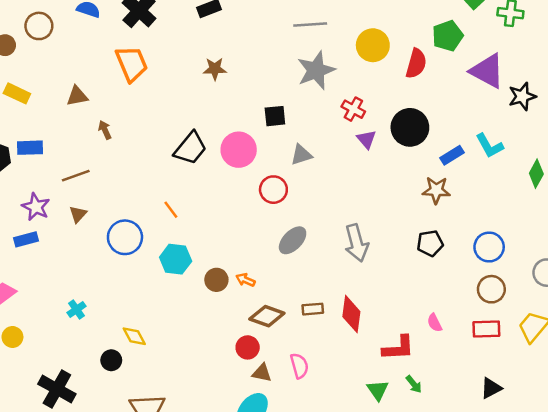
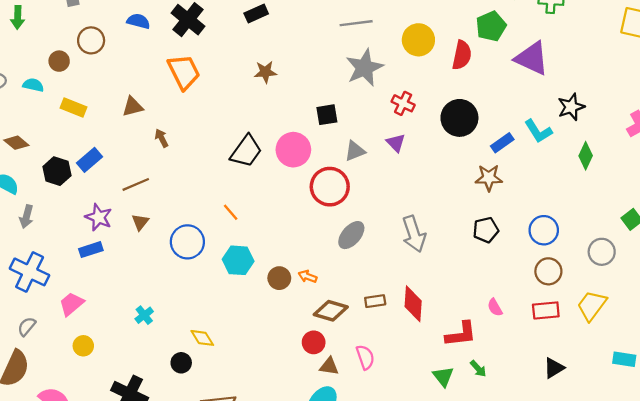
black star: (522, 96) -> (571, 107), moved
purple triangle: (366, 139) -> (396, 143), moved
blue rectangle: (30, 148) -> (89, 160), turned -35
red circle: (273, 190) -> (330, 187), size x1.4

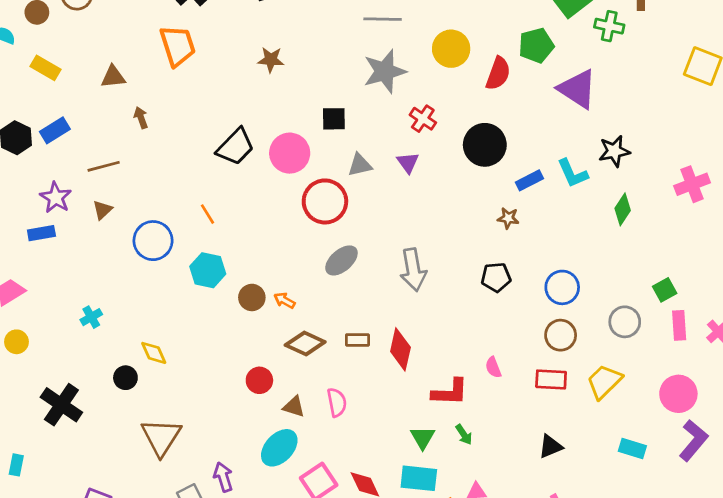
brown star: (489, 178) -> (508, 218), size x0.7
red circle: (314, 342) -> (259, 380), moved

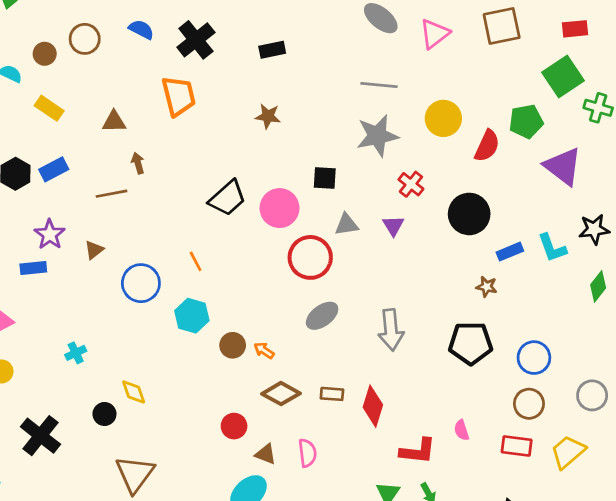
brown line: (104, 166) -> (111, 194), moved
black pentagon: (496, 277) -> (471, 343), size x1.5

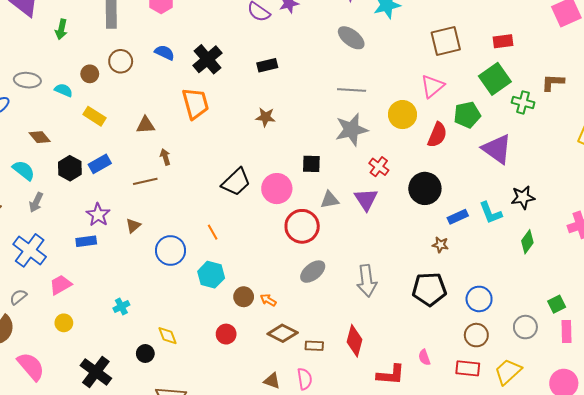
pink triangle: (435, 34) -> (432, 86), moved
purple triangle: (393, 226) -> (366, 199), size x1.4
brown rectangle: (332, 394) -> (314, 346), moved
red circle: (234, 426) -> (226, 334), moved

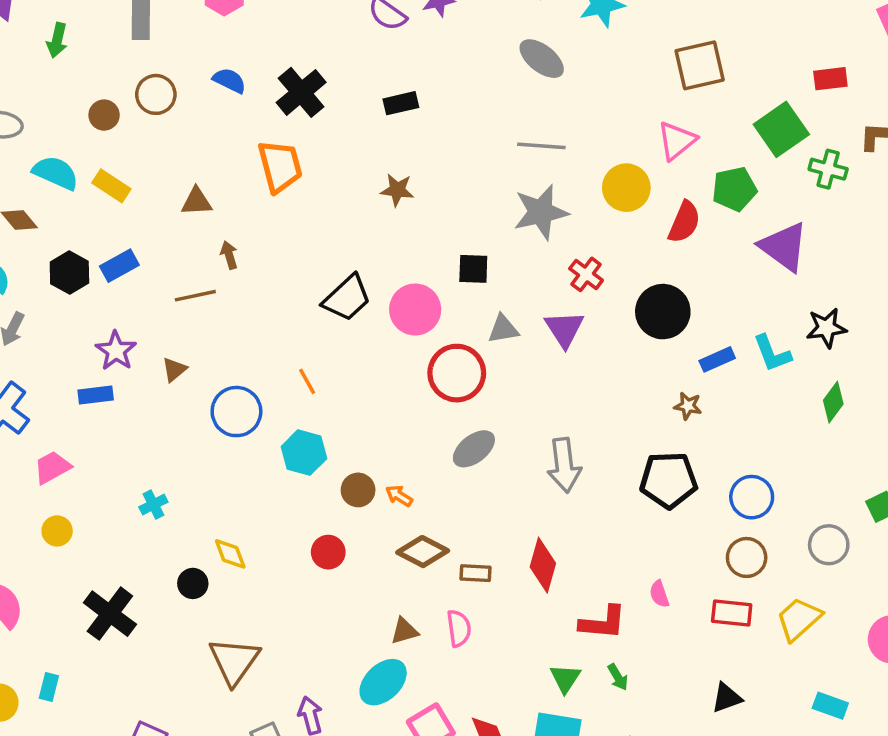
red rectangle: (503, 41) -> (830, 79), moved
cyan semicircle: (64, 90) -> (56, 173), moved, size x1.5
brown triangle: (272, 381) -> (404, 631), turned -36

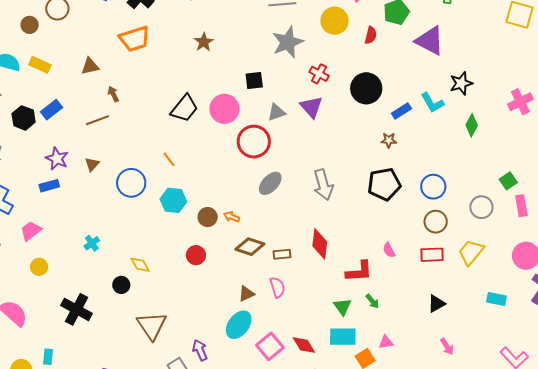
orange trapezoid: (280, 166) -> (135, 39), turned 96
brown star: (397, 190) -> (204, 42), turned -30
red semicircle: (684, 222) -> (371, 35), size x0.7

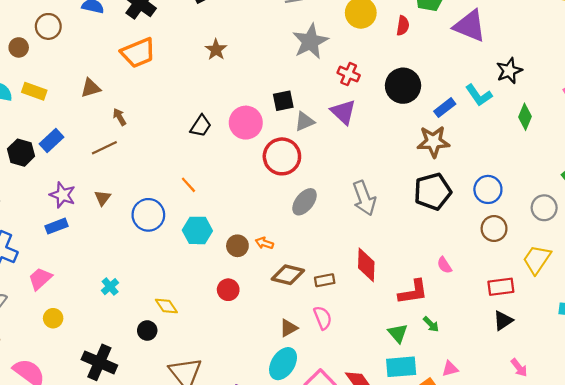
black square: (254, 81) -> (283, 101), moved
black trapezoid: (184, 108) -> (201, 126), size x0.7
brown star: (389, 140) -> (433, 142), size x1.8
red rectangle: (432, 255) -> (501, 287), moved

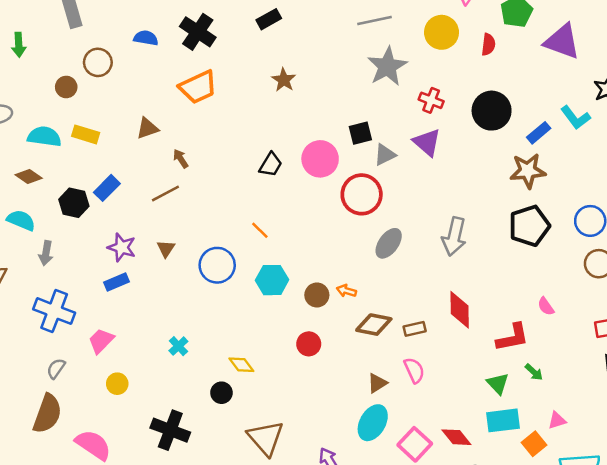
gray arrow: (364, 198) -> (454, 236), turned 36

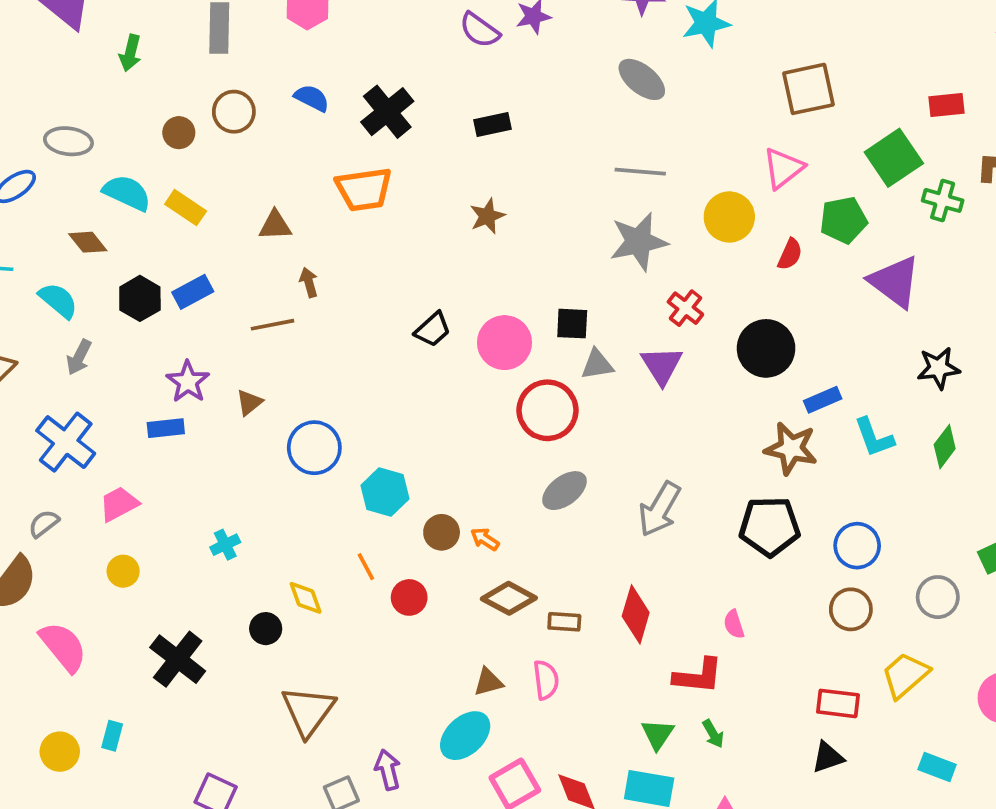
cyan L-shape: (575, 118) -> (874, 437), moved
orange line: (260, 230) -> (366, 567), moved
pink semicircle: (546, 306) -> (734, 624), moved

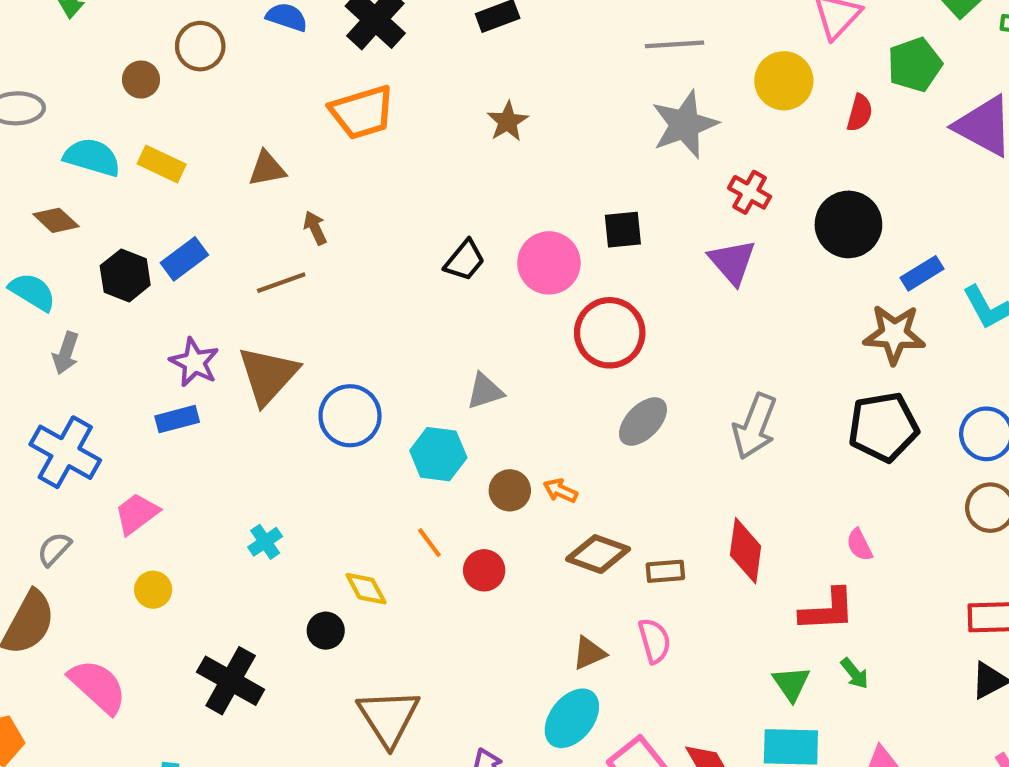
gray triangle: (597, 364) -> (485, 391), moved
brown triangle: (249, 402) -> (268, 375), size x2.0

